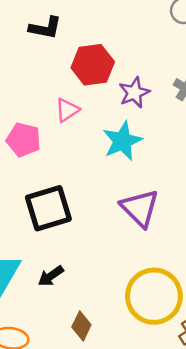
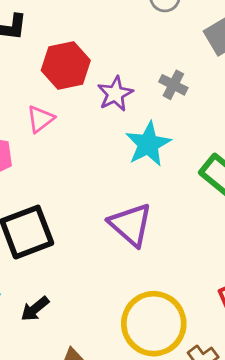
cyan star: (122, 141) -> (148, 144), moved

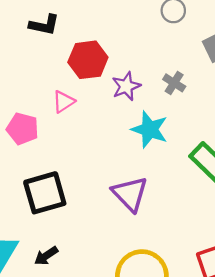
cyan star: (148, 144) -> (150, 129), turned -30

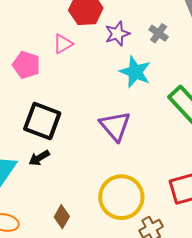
black square: (45, 193) -> (42, 121), turned 33
black arrow: (46, 256) -> (39, 158), moved

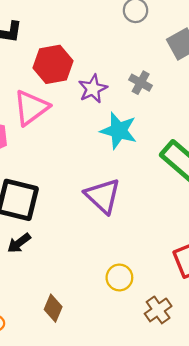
pink triangle: (63, 44) -> (31, 108), size x1.6
yellow circle: (121, 197) -> (119, 277), size x0.5

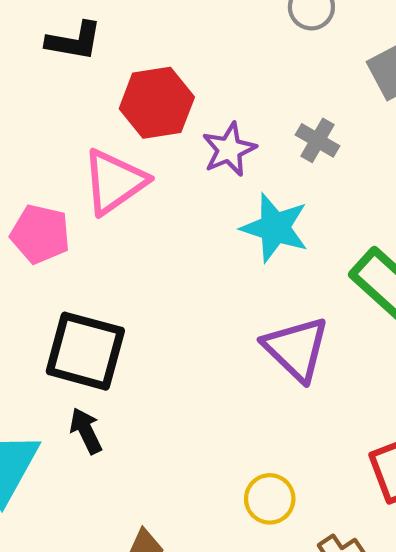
purple triangle: (103, 196) -> (296, 349), moved
black arrow: (19, 243) -> (86, 431), turned 100

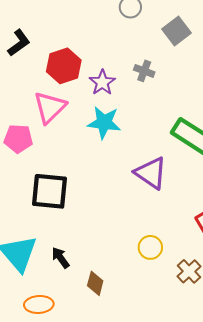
black L-shape: (74, 41) -> (19, 43), turned -36
cyan star: (275, 228) -> (104, 123), moved
black arrow: (86, 431) -> (61, 258), moved

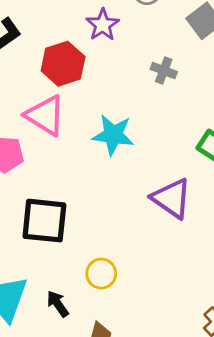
purple star: (102, 82) -> (103, 25), moved
pink triangle: (50, 107) -> (45, 115), turned -44
yellow circle: (150, 247) -> (101, 274), moved

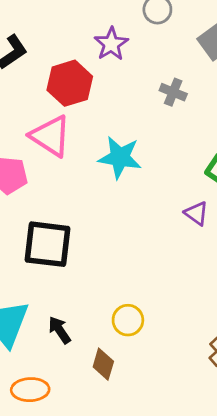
purple triangle: (171, 198) -> (196, 213), moved, size x0.6
yellow circle: (101, 274) -> (128, 320), moved

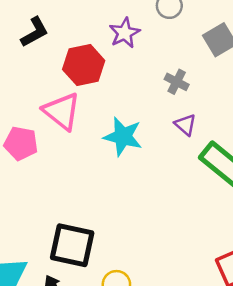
purple triangle: (196, 213) -> (185, 125), moved
black square: (48, 244) -> (72, 245), moved

